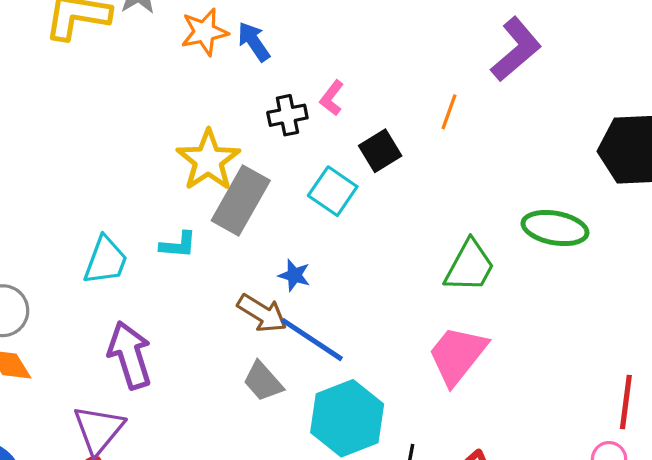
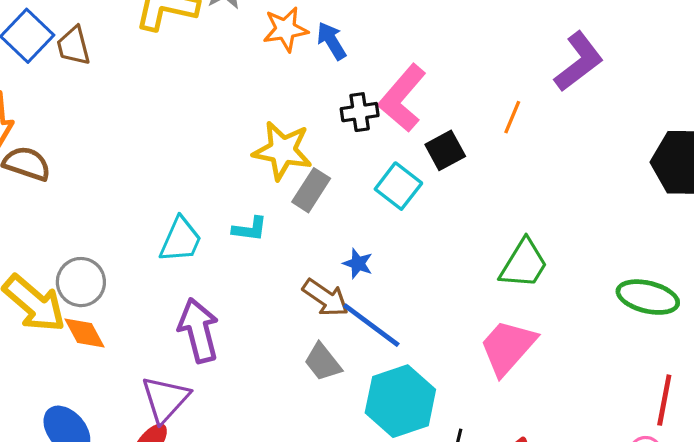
pink L-shape: (332, 98) -> (402, 98), size x2.0
yellow star: (208, 160) -> (283, 151), turned -30
gray rectangle: (241, 200) -> (311, 190), size x0.7
green ellipse: (555, 228) -> (648, 297), moved

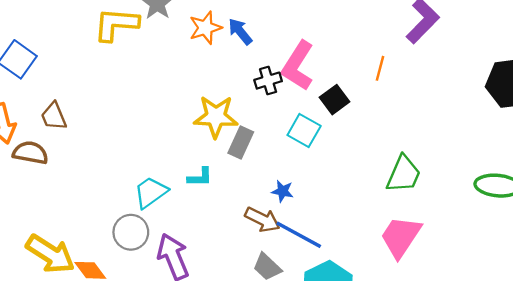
brown trapezoid: (73, 46) -> (54, 116), moved
cyan trapezoid: (181, 240) -> (151, 192), turned -141
gray circle: (81, 282) -> (131, 232), moved

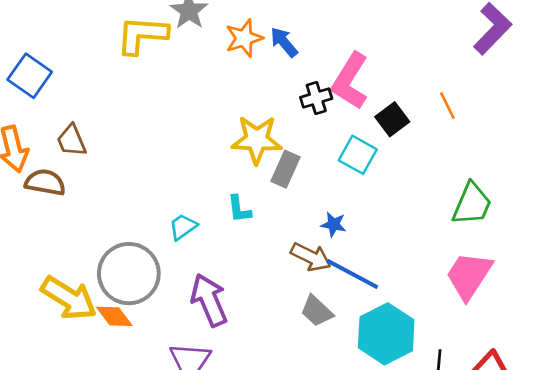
orange line: (380, 68) -> (447, 106), moved, turned -40
cyan L-shape: (200, 177) -> (239, 209), turned 84
cyan trapezoid: (151, 192) -> (183, 227), size x0.7
gray circle: (131, 232) -> (129, 274), moved, size x1.5

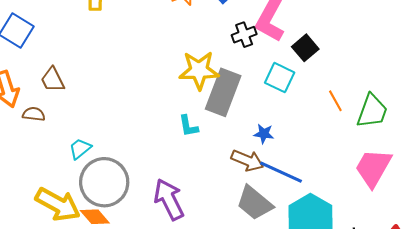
orange line: (447, 106) -> (335, 101), moved
gray rectangle: (285, 169) -> (223, 92), size x1.6
brown semicircle: (45, 182) -> (34, 114), size x0.7
cyan trapezoid: (183, 227) -> (80, 149), moved
gray trapezoid: (317, 311) -> (254, 203), size x1.4

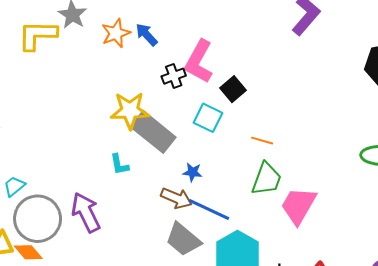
gray rectangle: (223, 92) -> (153, 132), turned -72
orange line: (335, 101) -> (262, 141), turned -45
green trapezoid: (372, 111) -> (266, 179), moved
purple arrow: (169, 199) -> (86, 212), moved

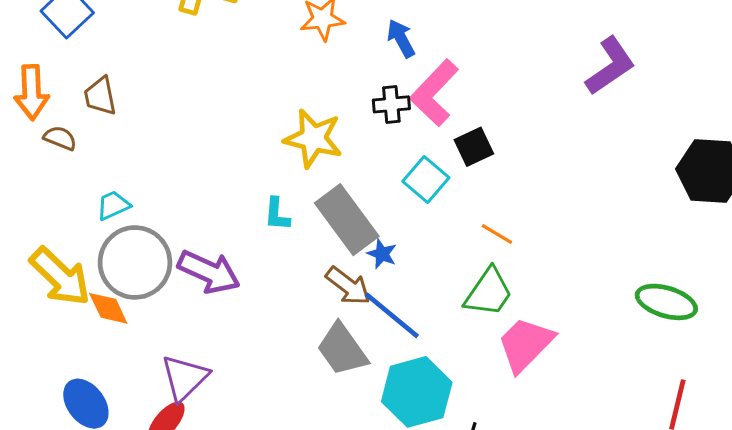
blue arrow: (147, 35) -> (401, 38), moved
gray rectangle: (153, 132) -> (347, 220), moved
purple arrow: (86, 212) -> (209, 272), turned 126

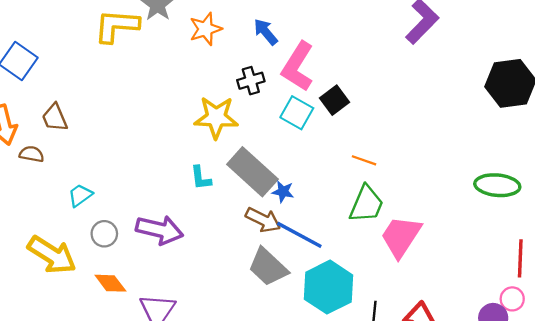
black cross: (391, 104) -> (251, 81), moved
cyan square: (426, 180) -> (297, 113), moved
gray circle: (135, 262) -> (104, 234), size x0.5
orange diamond: (108, 308) -> (110, 283), moved

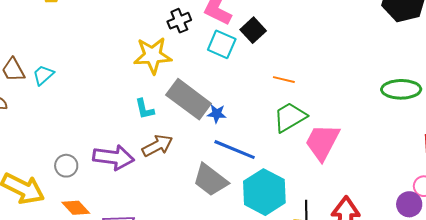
cyan trapezoid: (80, 195) -> (43, 75), moved
green trapezoid: (366, 204) -> (290, 117), turned -138
brown arrow: (263, 220) -> (157, 146), moved, turned -48

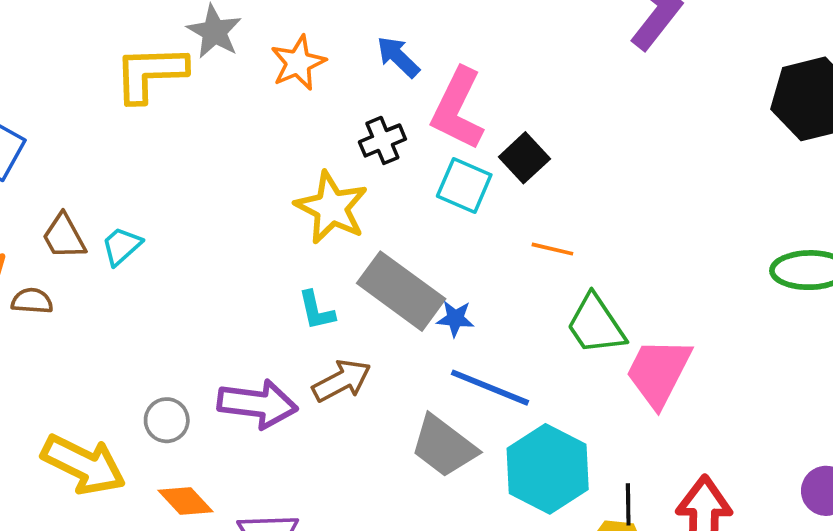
yellow star: (153, 55) -> (331, 208), turned 30
orange line: (284, 80) -> (552, 249), moved
green trapezoid: (290, 117) -> (596, 325), turned -93

